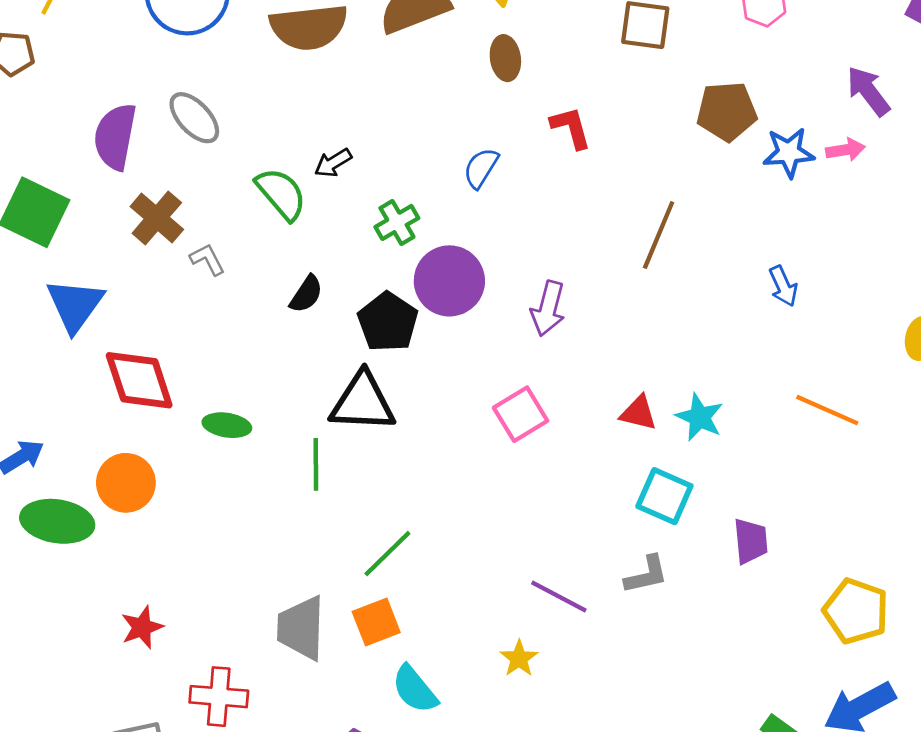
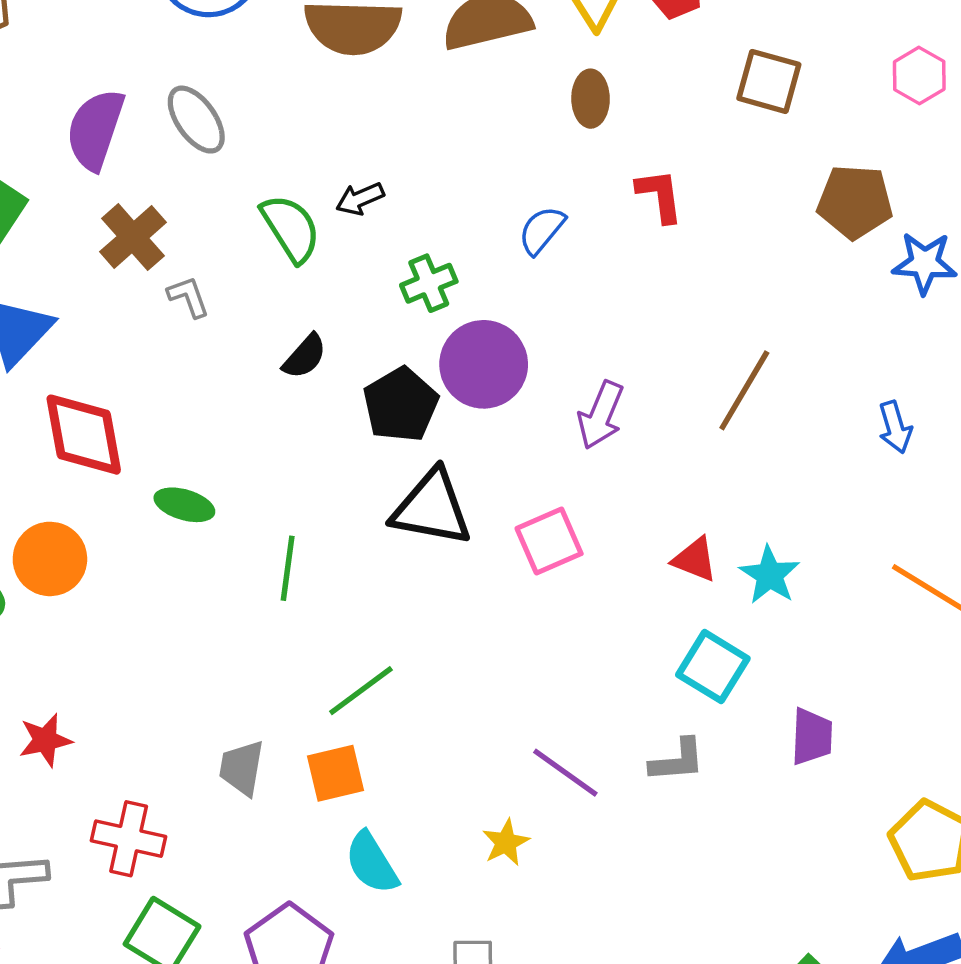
brown line: (659, 235) -> (744, 390), moved
black triangle: (363, 402) -> (432, 508), moved
gray trapezoid: (301, 628) -> (242, 768), size x0.7

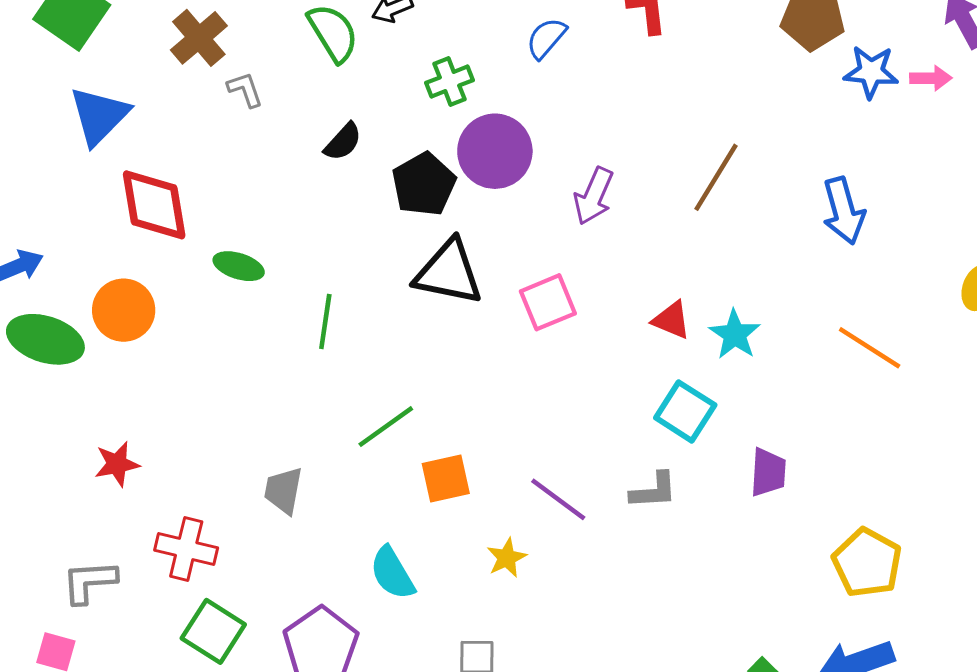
blue arrow: (895, 427) -> (844, 211), size x1.5
orange square: (336, 773) -> (446, 478), moved

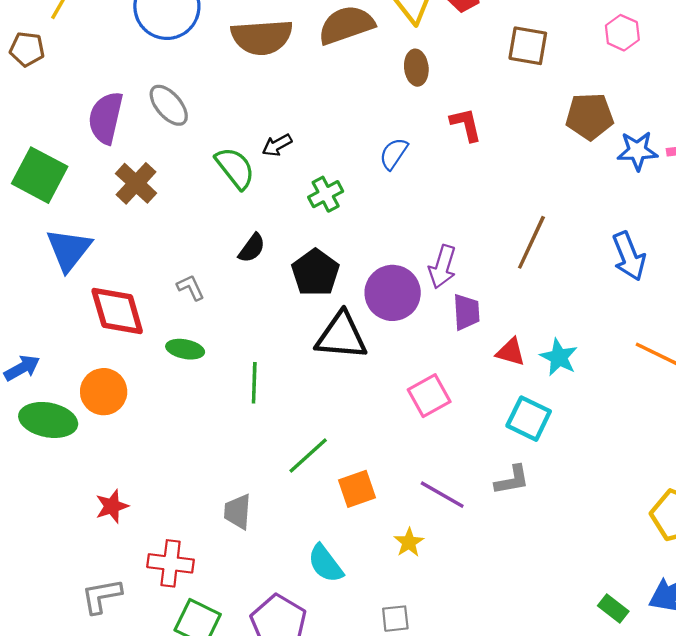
gray L-shape: (245, 90) -> (191, 287), moved
purple circle: (495, 151) -> (393, 293), moved
pink square: (548, 302) -> (429, 396), moved
purple trapezoid: (768, 472) -> (466, 312), moved

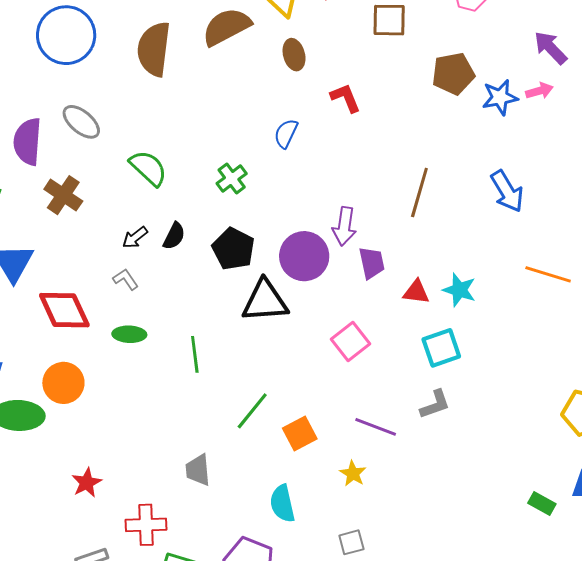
brown semicircle: (262, 37) -> (154, 49), turned 110
black arrow: (277, 145) -> (135, 238), moved
cyan square: (529, 419) -> (441, 348), turned -36
cyan semicircle: (325, 564) -> (282, 504), turned 33

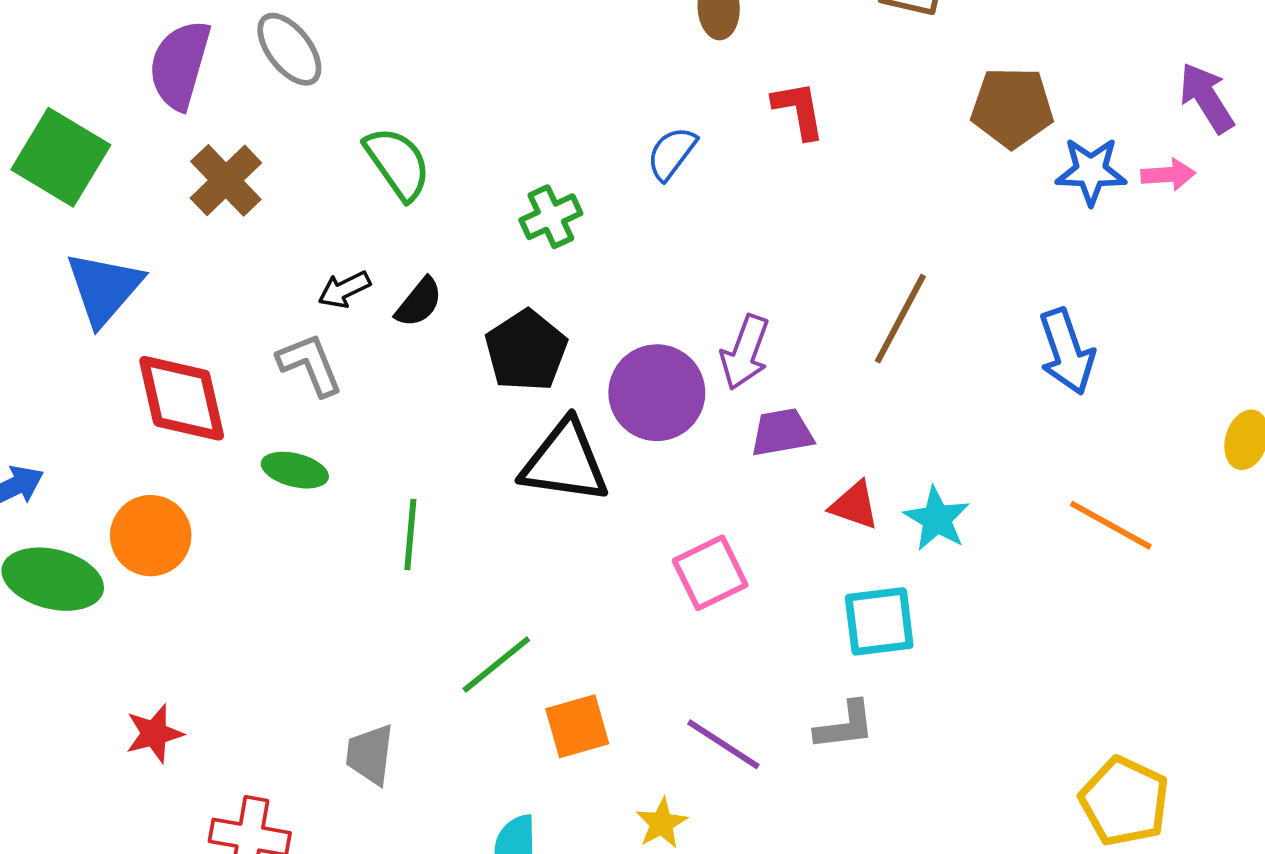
purple trapezoid: (372, 263) -> (782, 432), turned -100
gray L-shape: (126, 279) -> (310, 365), size x1.4

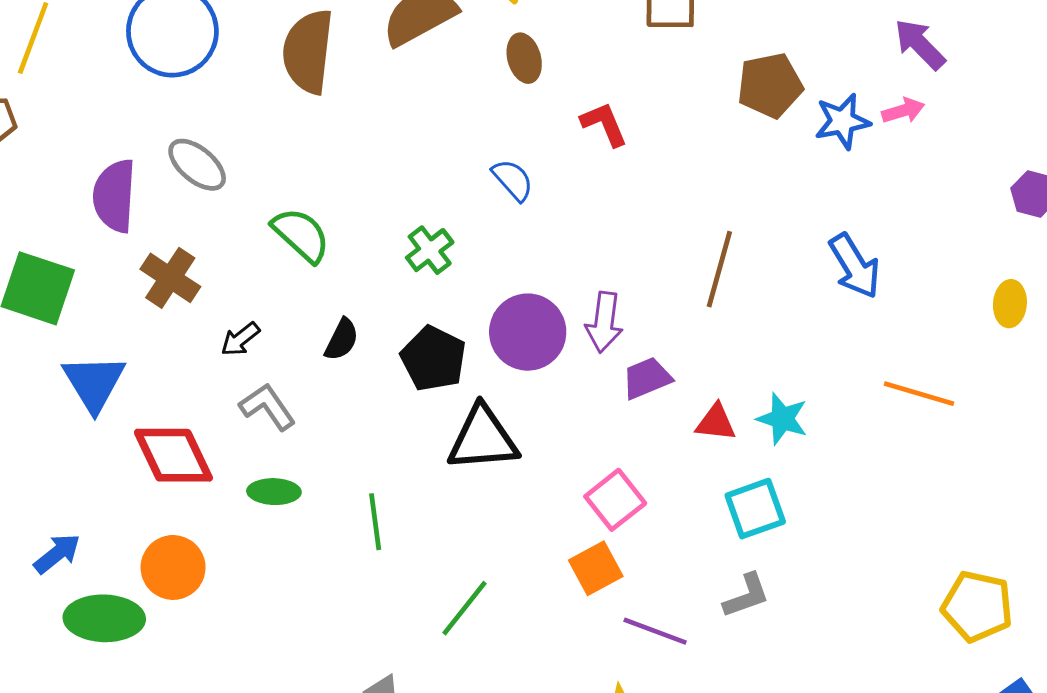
blue semicircle: (672, 153) -> (513, 180), turned 114
black arrow: (344, 289) -> (240, 339), moved
purple circle: (657, 393) -> (528, 332), moved
orange square: (577, 726) -> (596, 568), moved

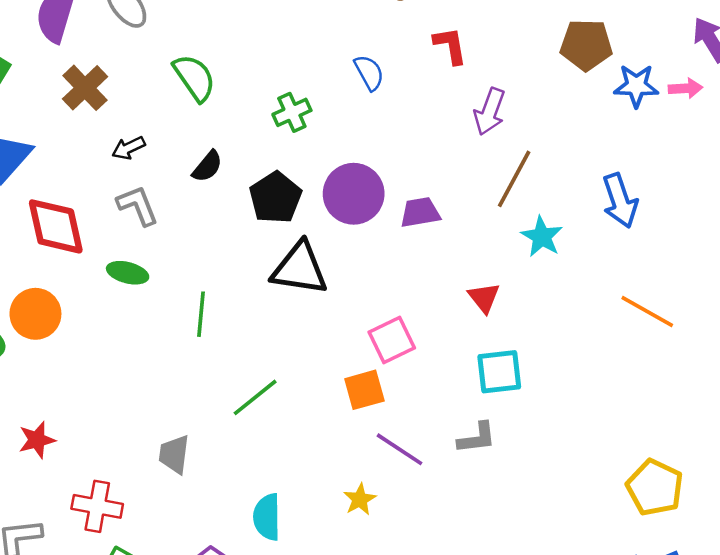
purple arrow: (604, 322) -> (490, 112), moved
purple trapezoid: (647, 378) -> (420, 212), moved
cyan star: (782, 419) -> (542, 237), moved
red triangle: (716, 422) -> (484, 298), turned 32

